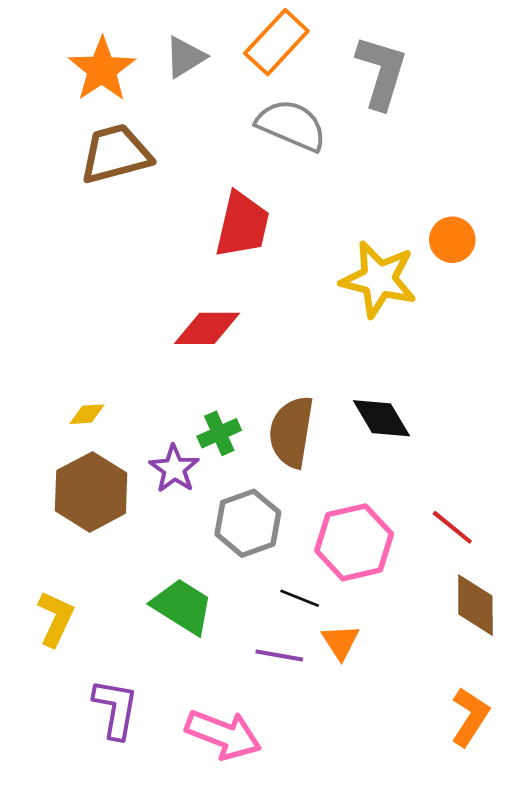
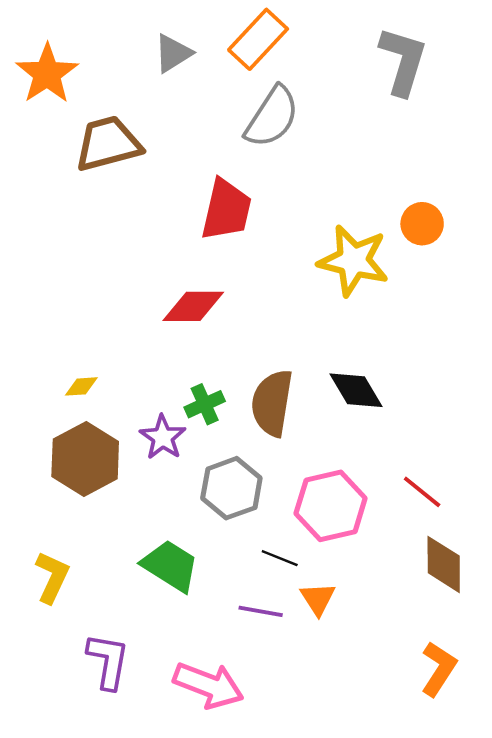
orange star: (102, 69) -> (47, 74), moved
gray L-shape: (381, 72) -> (403, 61), moved
gray semicircle: (291, 125) -> (272, 117), turned 100

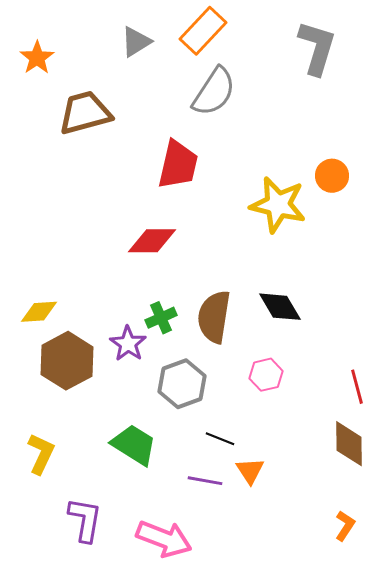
orange star: (47, 74) -> (37, 58), size x0.7
yellow diamond: (81, 386) -> (39, 312), moved, size x1.4
red line: (422, 492) -> (357, 387), moved, turned 36
pink hexagon: (331, 506) -> (266, 375), moved, size x0.6
orange L-shape: (439, 669) -> (345, 526), size x0.7

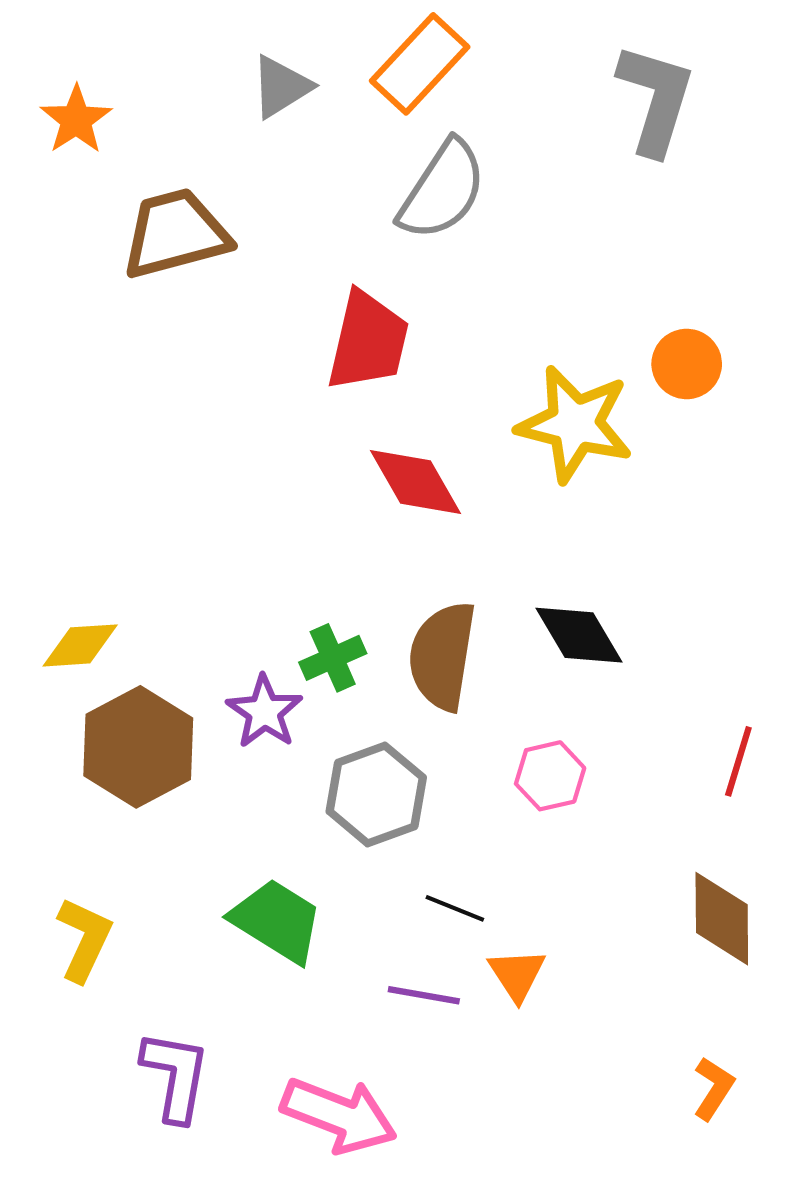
red diamond: (152, 241) -> (416, 482), moved, turned 60
red line: (357, 387) -> (738, 761), moved, turned 32

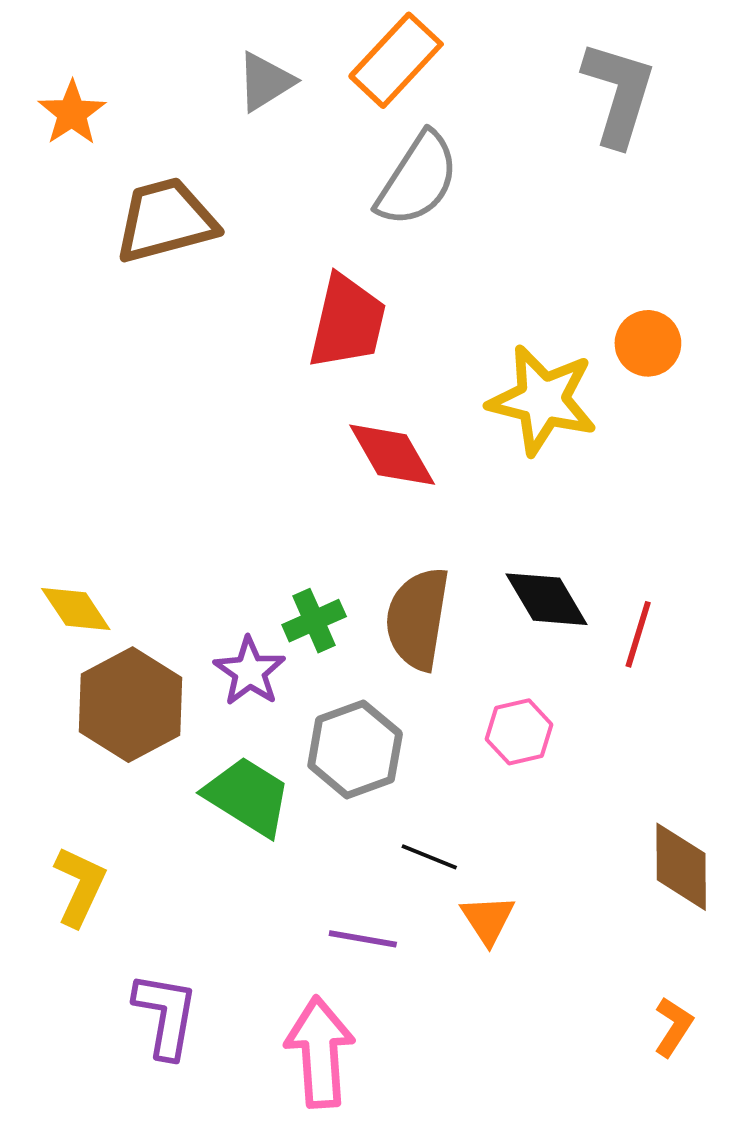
yellow diamond: (80, 645) -> (76, 609), turned 60
red line: (738, 761) -> (638, 634), moved
green trapezoid: (277, 921) -> (248, 796), moved
purple line: (424, 995) -> (363, 939), moved
pink arrow: (339, 1115) -> (320, 1052), turned -115

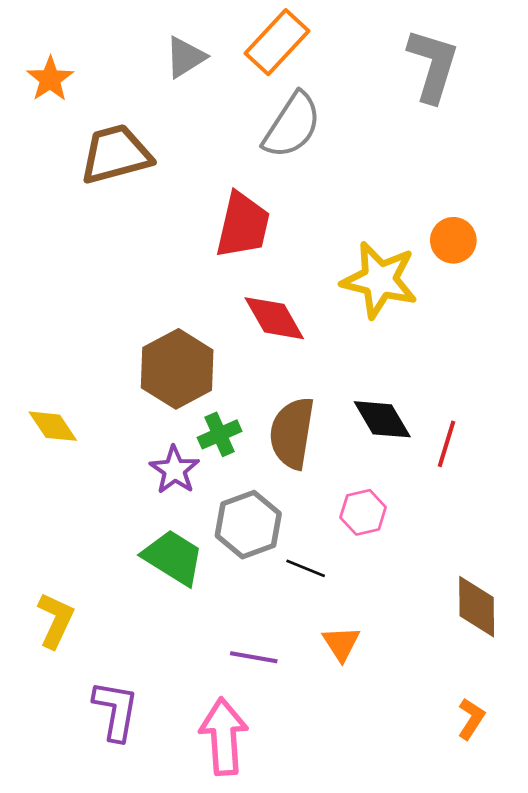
brown hexagon: (130, 705) -> (177, 369), moved
black line: (429, 857) -> (306, 568), moved

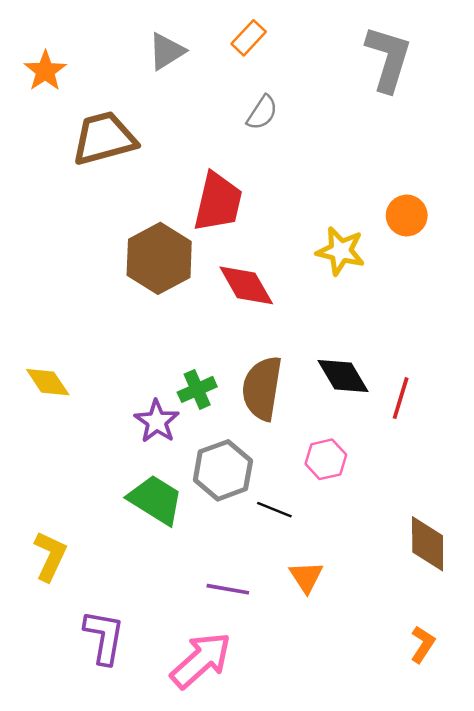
orange rectangle: (277, 42) -> (249, 38), size x0.6
gray semicircle: (292, 125) -> (262, 113), size x0.6
yellow star: (380, 280) -> (341, 251), size x0.7
brown hexagon: (177, 369) -> (159, 258), moved
pink arrow: (224, 736) -> (201, 660), turned 52

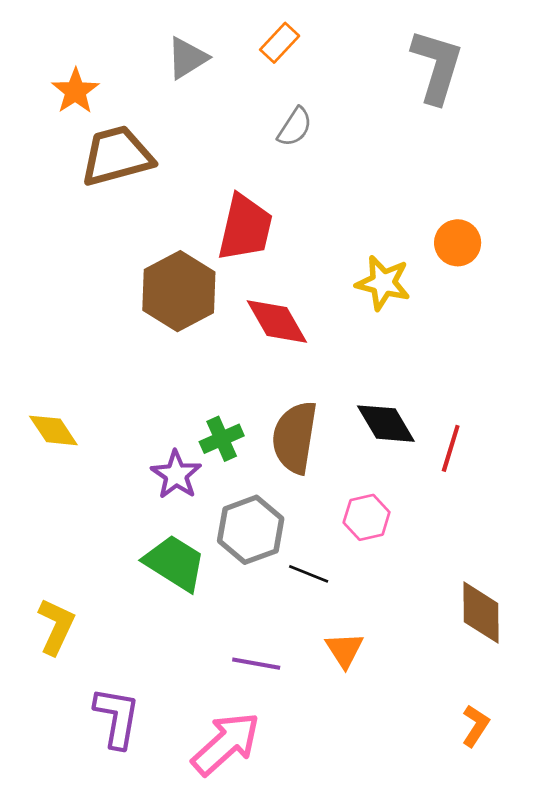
orange star: (45, 71) -> (75, 91), moved

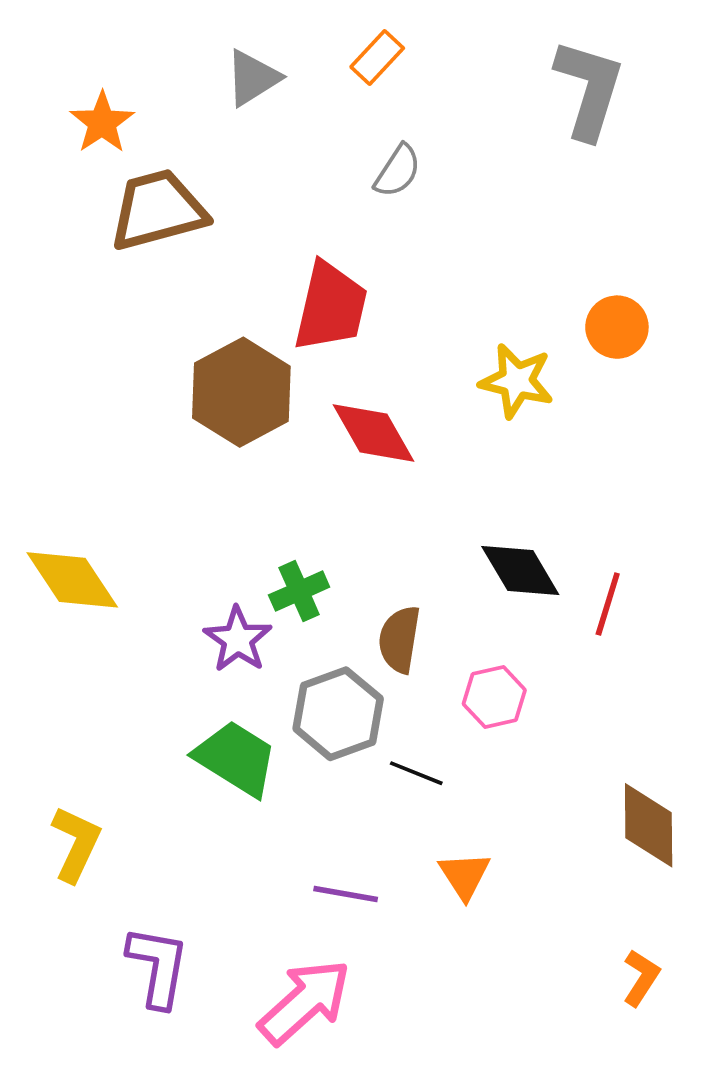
yellow diamond: (53, 430) -> (72, 580), size x1.4
brown semicircle: (295, 437) -> (399, 639), moved, size x0.7

